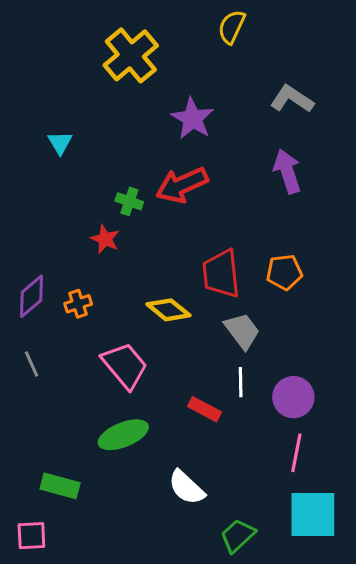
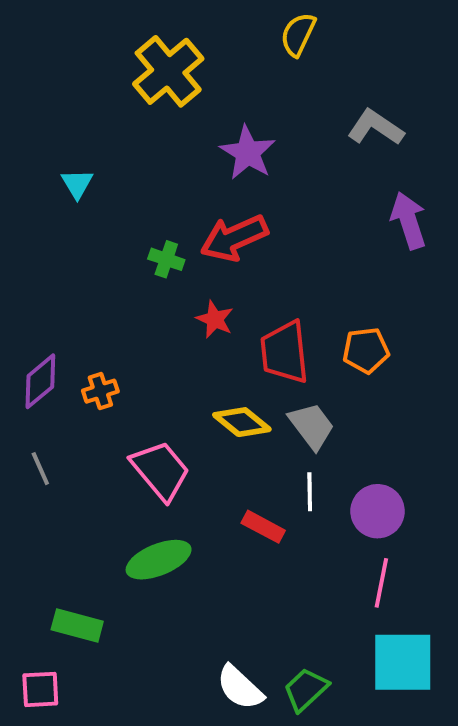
purple arrow: (287, 171) -> (409, 221), moved
red star: (105, 239) -> (215, 319), moved
yellow diamond: (168, 310) -> (242, 422), moved
white semicircle: (186, 487) -> (240, 688), moved

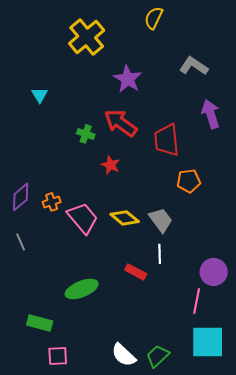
red arrow: (234, 238) -> (121, 123), turned 60
red trapezoid: (284, 352) -> (167, 140), moved
pink trapezoid: (160, 470) -> (83, 218), moved
purple circle: (378, 511) -> (214, 272), moved
pink square: (40, 689) -> (58, 356), moved

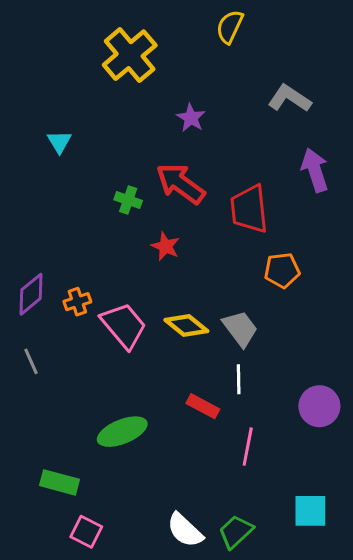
purple star: (128, 79) -> (191, 118), size x0.7
pink line: (197, 301) -> (248, 447), moved
cyan square: (208, 342) -> (310, 511), size x0.7
pink square: (58, 356) -> (86, 532), turned 30

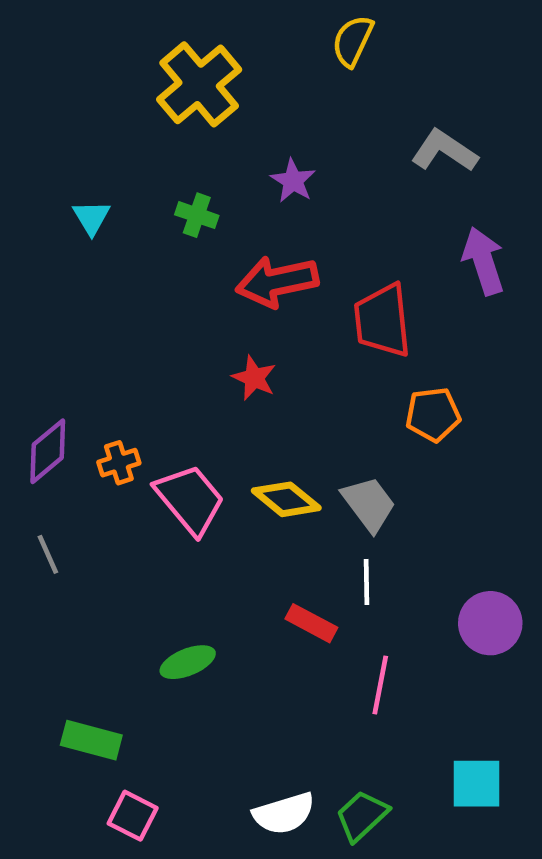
red arrow: (180, 184) -> (277, 282), turned -48
green cross: (128, 200) -> (197, 215), moved
green ellipse: (122, 432) -> (188, 662), size x0.7
white semicircle: (185, 530) -> (284, 813), turned -60

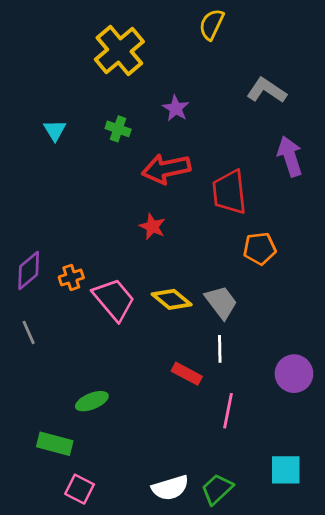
green ellipse: (188, 662) -> (92, 401), moved

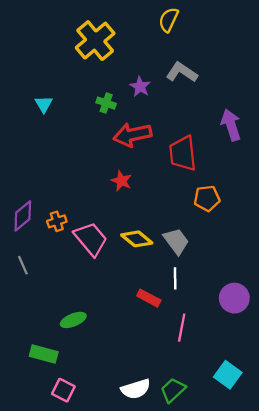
gray L-shape: (266, 90) -> (182, 72), moved
green cross: (118, 129) -> (106, 103), moved
cyan square: (286, 470) -> (228, 375), turned 36

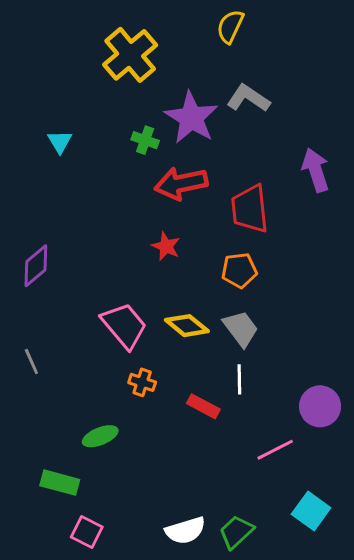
purple star: (140, 87) -> (191, 118), size x1.8
orange pentagon: (207, 198) -> (239, 270), moved
purple diamond: (23, 216) -> (36, 266), moved
orange cross: (57, 221) -> (142, 382), moved, turned 36
pink line: (182, 328) -> (275, 450), moved, turned 52

